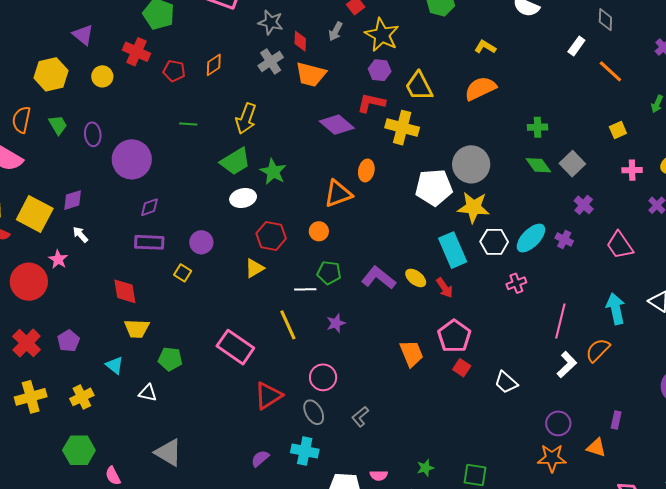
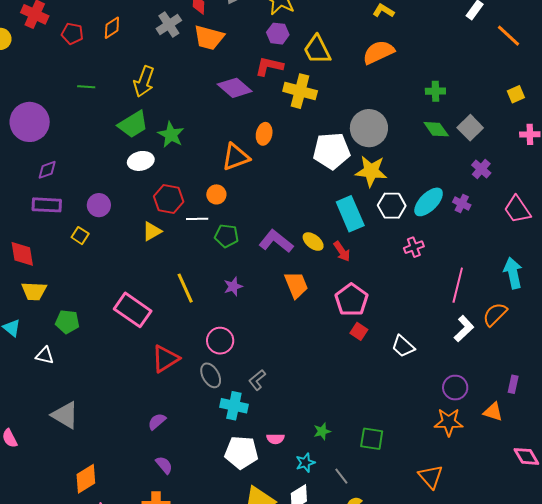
white line: (305, 289) -> (197, 219), moved
orange trapezoid: (411, 354) -> (296, 285), moved
cyan cross: (305, 451) -> (234, 406), moved

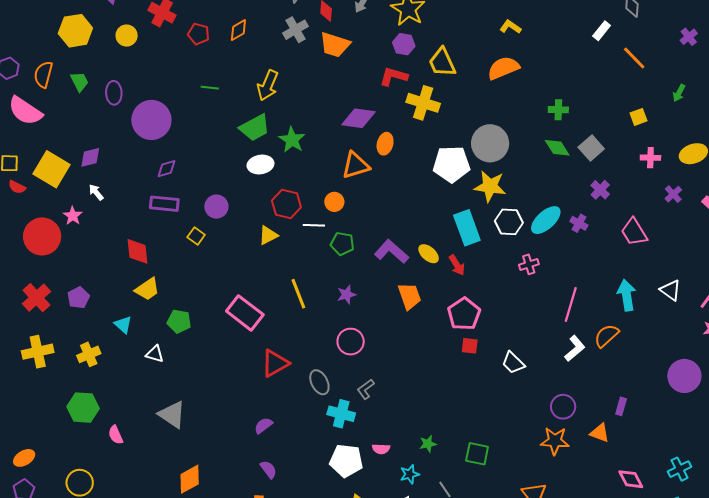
purple diamond: (235, 88) -> (358, 118), moved, turned -36
yellow trapezoid: (34, 291) -> (147, 289), turned -40
red square: (359, 331) -> (470, 346), turned -30
pink circle: (220, 341) -> (351, 342), moved

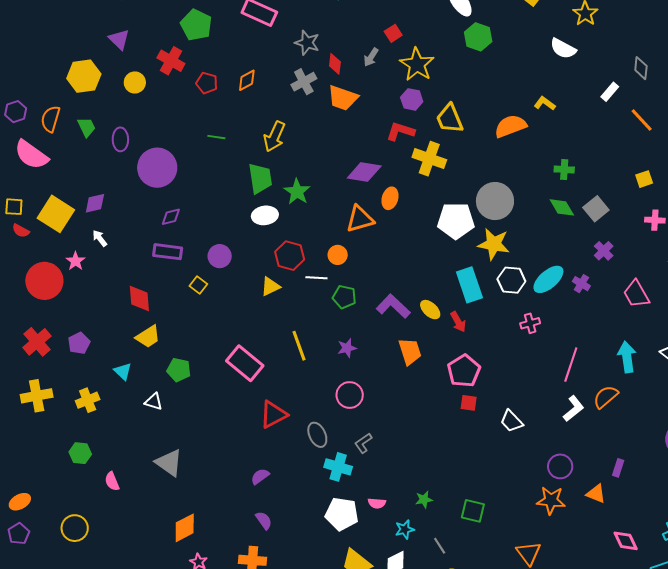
yellow L-shape: (510, 27) -> (545, 103), moved
green trapezoid: (255, 128) -> (260, 178), turned -72
green hexagon: (83, 408) -> (80, 453), size x0.7

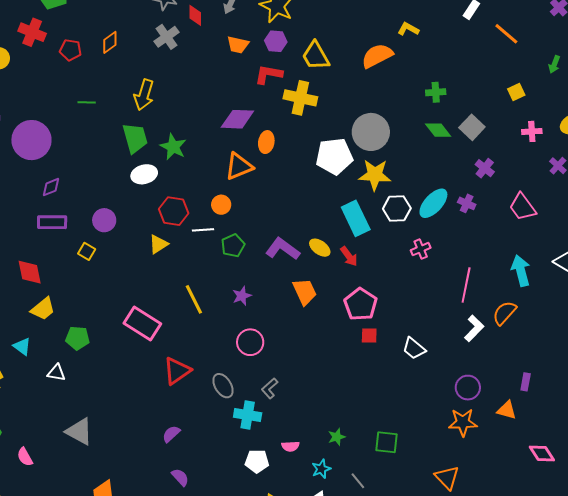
orange trapezoid: (343, 98) -> (238, 45), moved, size x0.7
green pentagon: (344, 297) -> (233, 246), turned -30
white pentagon: (342, 514) -> (257, 461), size x0.7

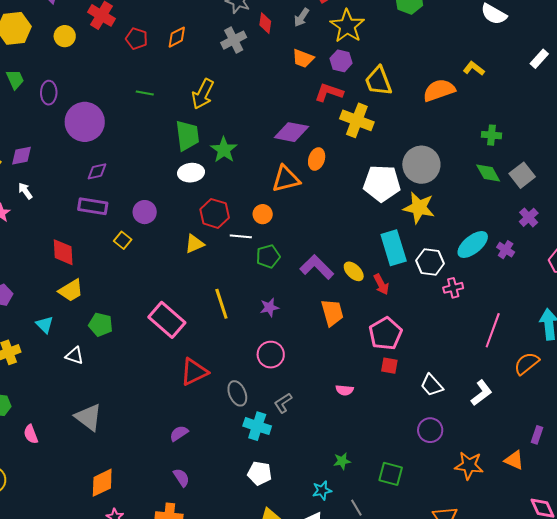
white hexagon: (397, 208) -> (430, 262), moved
white L-shape: (474, 328) -> (482, 393), moved
purple circle: (468, 388) -> (430, 430), moved
pink semicircle: (290, 446) -> (345, 390), moved

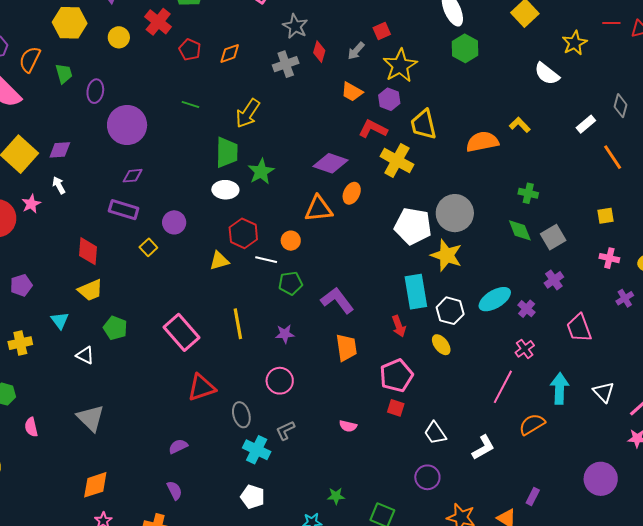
yellow ellipse: (354, 271) -> (441, 345), moved
pink cross: (453, 288) -> (525, 349), moved, turned -30

